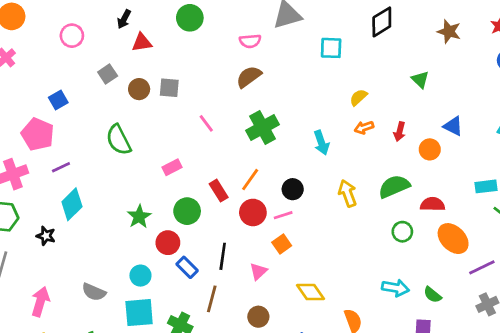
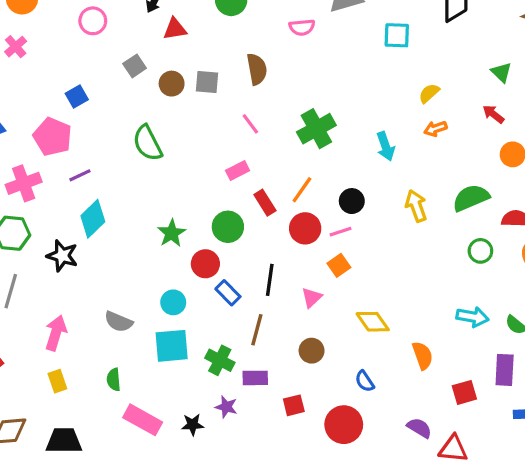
brown semicircle: (249, 77) -> (257, 69), moved, turned 116
red arrow: (400, 132) -> (493, 114), moved, turned 114
pink rectangle: (172, 167) -> (238, 170), moved
black star: (46, 236) -> (62, 256), size x1.4

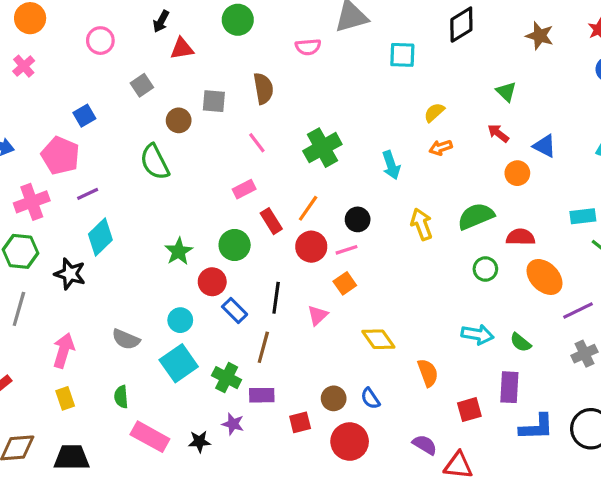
brown circle: (172, 84) -> (179, 120), moved
cyan square: (172, 346) -> (179, 363), turned -30
brown circle: (312, 351) -> (334, 398), moved

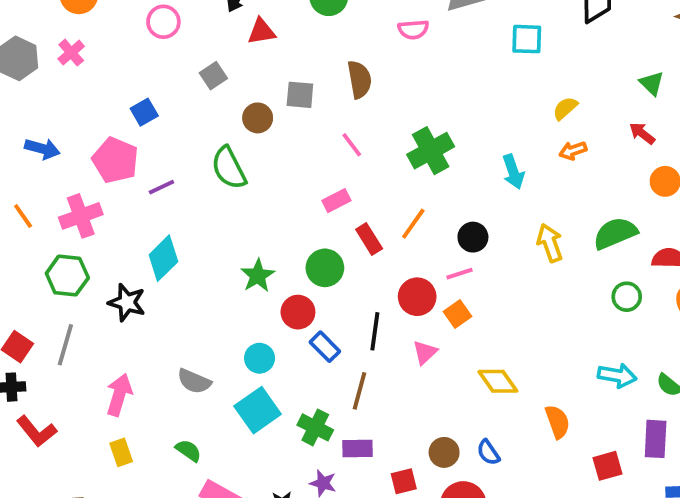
purple line: (88, 194) -> (161, 187), moved
red circle: (311, 247) -> (417, 297), moved
green semicircle: (121, 397) -> (188, 450), turned 130

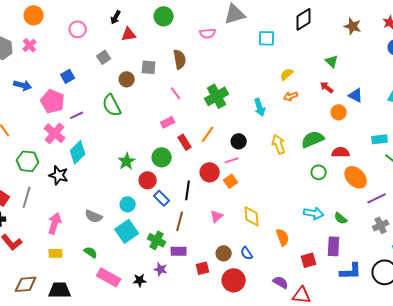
blue arrow: (42, 149) -> (23, 85), moved
pink cross: (81, 216) -> (55, 133), moved, turned -30
pink triangle: (425, 352) -> (217, 216), moved
yellow diamond: (498, 381) -> (252, 216), turned 30
yellow rectangle: (121, 452) -> (56, 253), turned -72

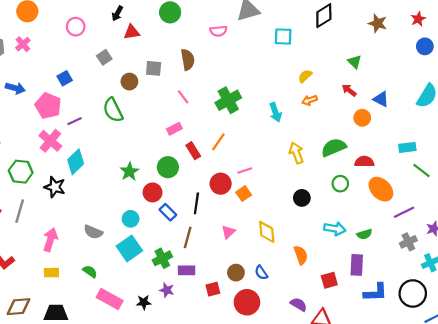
black circle: (239, 141) -> (302, 198), moved
green semicircle: (341, 218) -> (364, 234), turned -56
green cross: (157, 240) -> (162, 258), turned 36

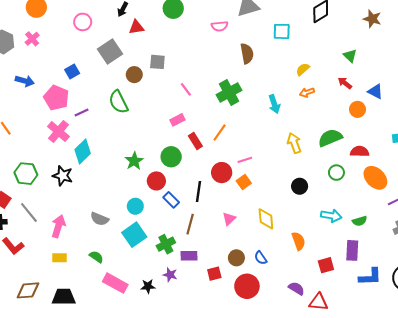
gray square: (104, 57) -> (110, 51), size x1.6
brown semicircle: (188, 60) -> (247, 54), moved
green hexagon: (21, 172) -> (26, 174), moved
gray line: (20, 211) -> (29, 213), moved, turned -55

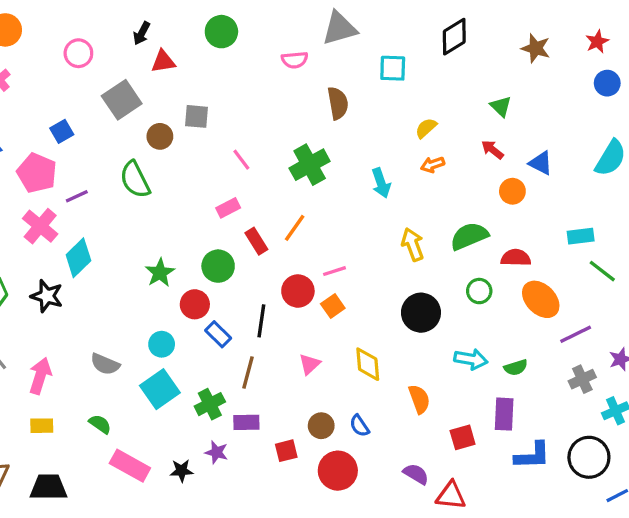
black circle: (300, 186) -> (421, 313), size x1.5

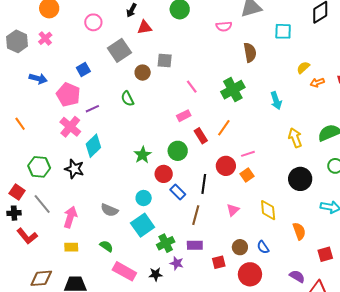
orange arrow: (433, 165) -> (317, 83), moved
green semicircle: (135, 180) -> (127, 99), size x0.7
green cross: (210, 404) -> (166, 243), moved

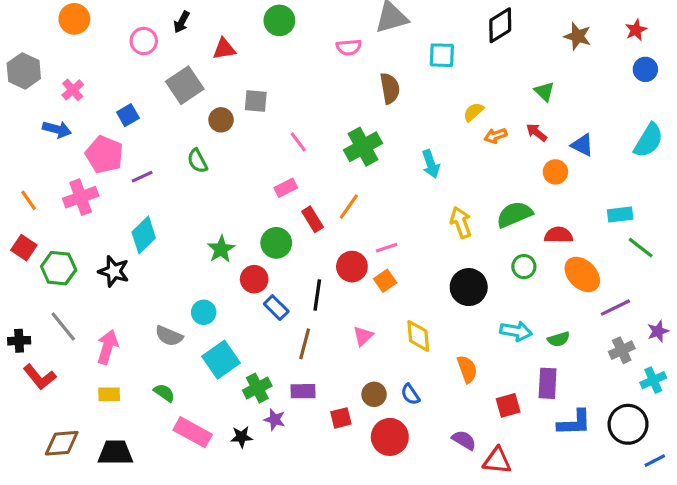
black arrow: (132, 10) -> (182, 22), moved
pink cross: (45, 38) -> (73, 90), moved
pink cross: (70, 127) -> (81, 197), moved, turned 30
red square: (17, 192) -> (24, 248), moved
cyan circle: (144, 198) -> (204, 312), moved

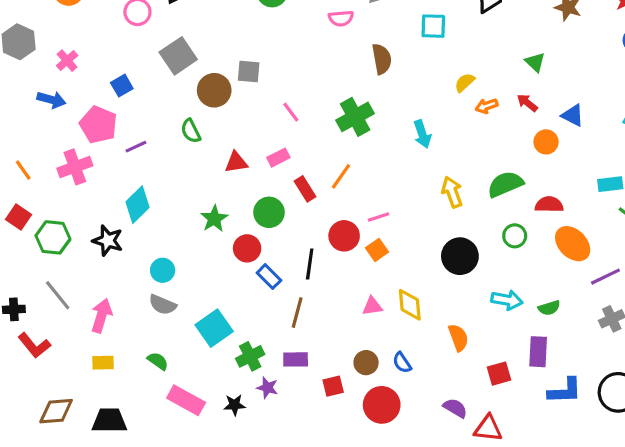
red triangle: (224, 49) -> (236, 162), moved
brown circle: (221, 120) -> (214, 90), size x1.4
cyan circle: (204, 312) -> (163, 270), moved
pink triangle: (363, 336) -> (372, 306), moved, turned 35

